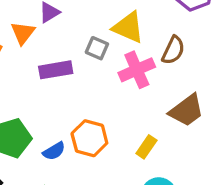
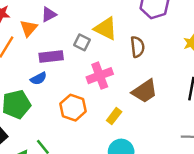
brown semicircle: (173, 50) -> (137, 47), turned -35
pink cross: (137, 70) -> (100, 76), moved
blue semicircle: (54, 151) -> (38, 78), moved

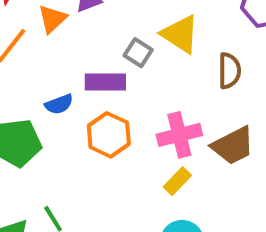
purple rectangle: (51, 56) -> (105, 82), moved
pink cross: (100, 76) -> (179, 135), moved
orange hexagon: (73, 108) -> (109, 135), moved

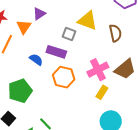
purple rectangle: (105, 82) -> (56, 52), turned 30
blue semicircle: (59, 104) -> (36, 60), moved, turned -112

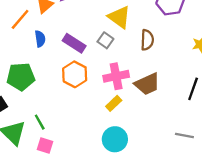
gray square: (69, 34) -> (105, 40), moved
blue semicircle: (36, 60) -> (40, 39), moved, turned 32

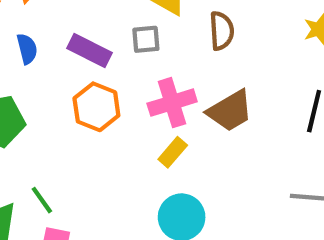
gray square: (105, 40) -> (146, 39), turned -35

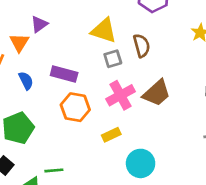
gray square: (146, 39) -> (113, 59), moved
yellow rectangle: (173, 152) -> (111, 135), moved, turned 36
green line: (42, 200) -> (54, 170), turned -48

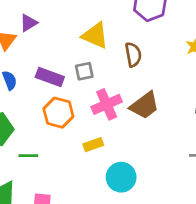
gray square: (113, 59) -> (84, 71), moved
green line: (54, 170) -> (28, 156), moved

